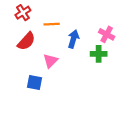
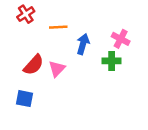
red semicircle: (26, 41) -> (34, 65), moved
blue square: (34, 83) -> (24, 99), moved

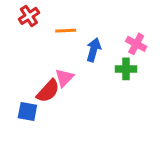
red semicircle: (34, 65) -> (48, 91), moved

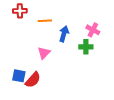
red cross: (29, 16) -> (20, 11), turned 32
red semicircle: (48, 91) -> (33, 80), moved

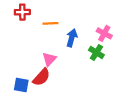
green cross: (86, 47) -> (96, 52), turned 32
red semicircle: (33, 80) -> (41, 77), moved

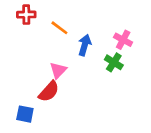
orange line: (50, 23) -> (59, 28), turned 40
blue square: (21, 85) -> (25, 114), moved

